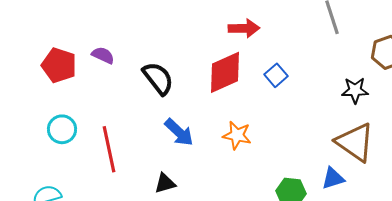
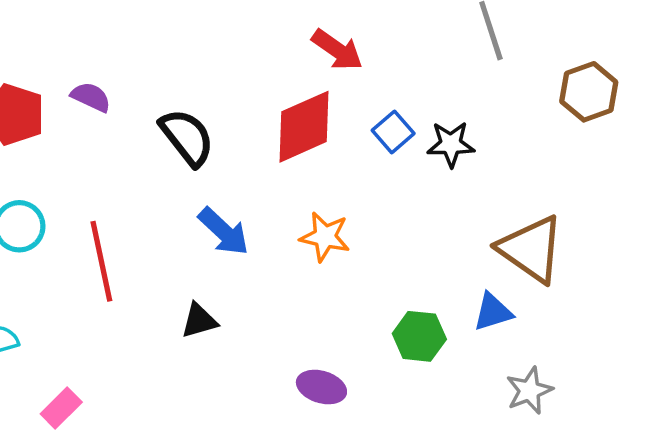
red arrow: (244, 28) -> (337, 50), turned 36
black star: (355, 90) -> (451, 144), moved

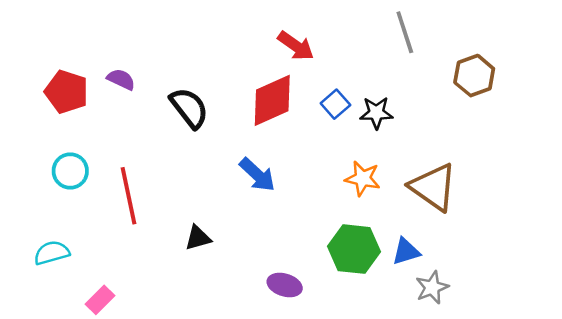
blue arrow: (224, 232) -> (257, 175), moved
orange star: (325, 237) -> (363, 178), moved
blue triangle: (493, 312) -> (406, 252), moved
green hexagon: (419, 336) -> (354, 249), size x1.4

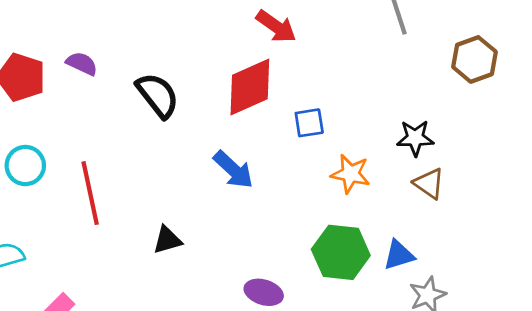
blue square: (335, 104) -> (309, 123), moved, turned 32
black star: (376, 113) -> (415, 138), moved
brown triangle: (433, 187) -> (429, 183), size x0.6

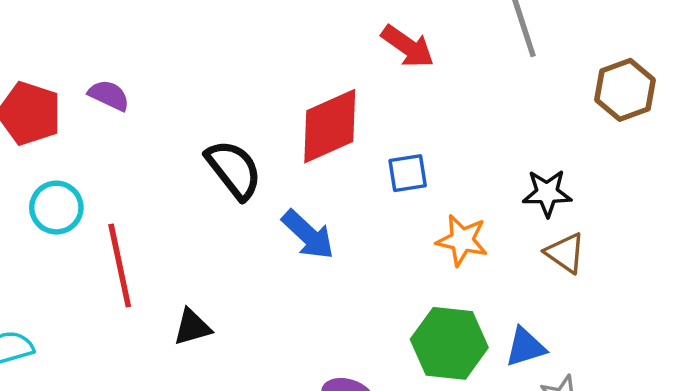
red arrow: (276, 26) -> (408, 46), moved
black semicircle: (158, 95) -> (234, 170), moved
cyan circle: (25, 166) -> (56, 208), moved
black triangle: (167, 240) -> (192, 327), moved

